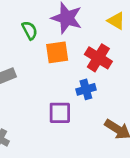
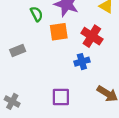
purple square: (60, 113) -> (61, 97), moved

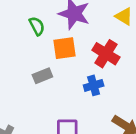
gray rectangle: (18, 51) -> (42, 76), moved

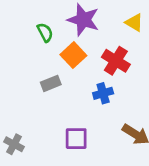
orange square: (65, 48) -> (73, 55), turned -35

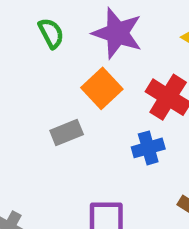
green semicircle: (45, 32) -> (51, 33), moved

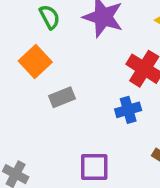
orange square: (102, 88) -> (35, 62), moved

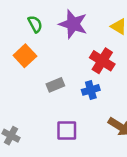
gray rectangle: (62, 97) -> (55, 85), moved

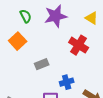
purple star: (73, 24) -> (56, 16), turned -30
blue cross: (91, 90) -> (67, 82), moved

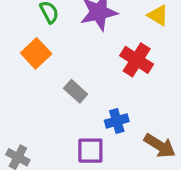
gray rectangle: (42, 64) -> (76, 91), turned 64

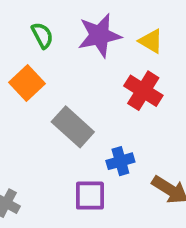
yellow triangle: (158, 15) -> (151, 41), moved
gray rectangle: (76, 91) -> (73, 127), size x1.5

